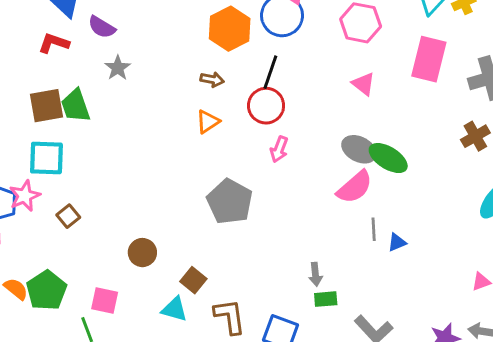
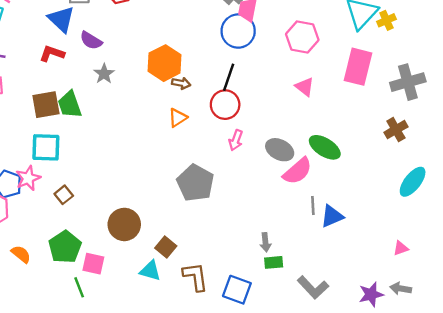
orange hexagon: (230, 29) -> (165, 63), moved
gray ellipse: (359, 149) -> (280, 150), moved
blue triangle: (397, 242) -> (332, 216), size x1.5
brown circle: (142, 253) -> (124, 224), size x1.4
green pentagon: (46, 290) -> (65, 247), moved

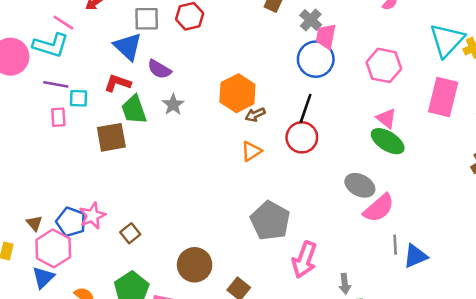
brown arrow: (181, 83) -> (255, 115), turned 144
green trapezoid: (70, 105) -> (134, 110), moved
pink arrow: (236, 140) -> (304, 260), moved, size x1.6
cyan square: (46, 147) -> (79, 98), moved, size x0.6
green ellipse: (325, 147) -> (388, 141), moved

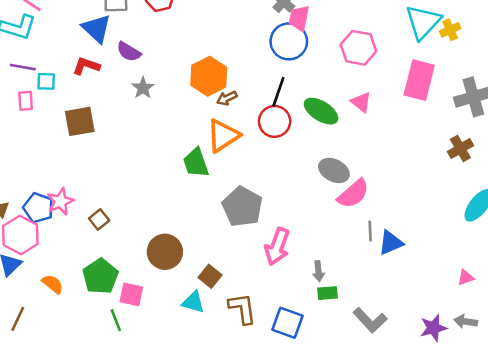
green trapezoid: (134, 110) -> (196, 163), moved
green ellipse: (388, 141) -> (321, 111), moved
orange triangle: (251, 151) -> (223, 136), size x1.6

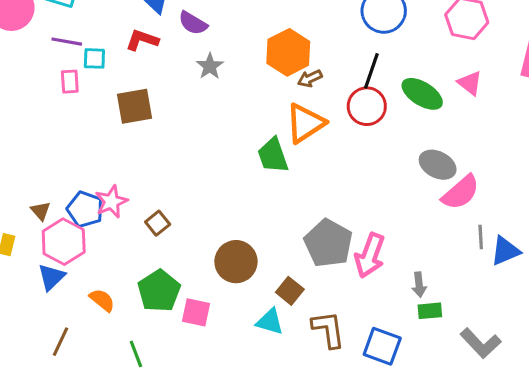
gray pentagon: (242, 207) -> (328, 243), moved
green line: (116, 320) -> (136, 354), moved

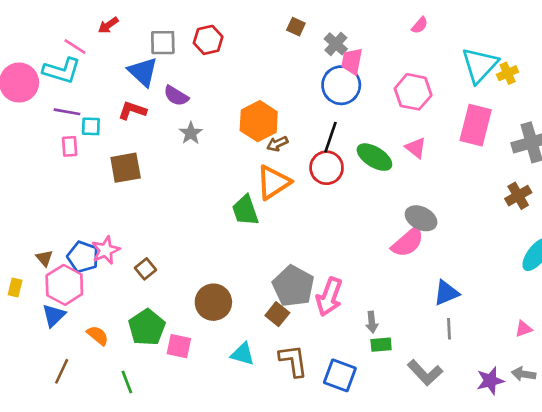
gray ellipse: (438, 165) -> (421, 218), moved
gray line: (481, 237) -> (449, 329), moved
brown square: (290, 291) -> (277, 314), moved

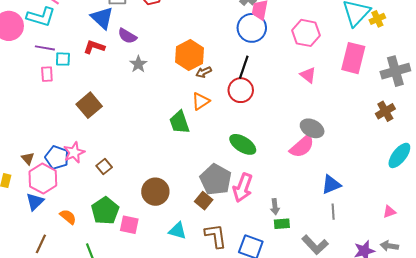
green ellipse: (374, 157) -> (243, 144), moved
brown square: (126, 168) -> (89, 105), moved, turned -30
orange triangle: (273, 182) -> (201, 101), size x0.7

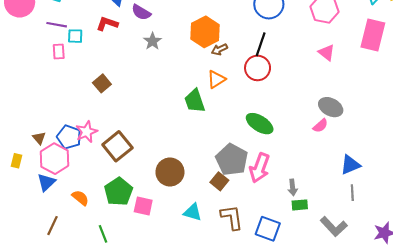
brown square: (89, 105) -> (102, 83), size x0.7
pink semicircle: (302, 146) -> (320, 126), size x0.6
brown square: (104, 167) -> (117, 146), size x1.8

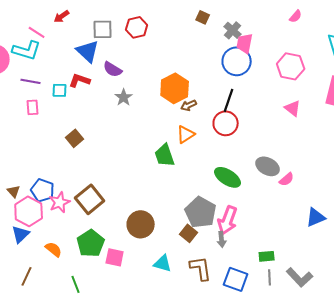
cyan square: (75, 36) -> (60, 90), moved
gray ellipse: (331, 107) -> (268, 166), moved
pink star: (87, 132) -> (60, 202), moved
gray arrow: (293, 187) -> (222, 239), moved
gray line: (352, 193) -> (270, 277), moved

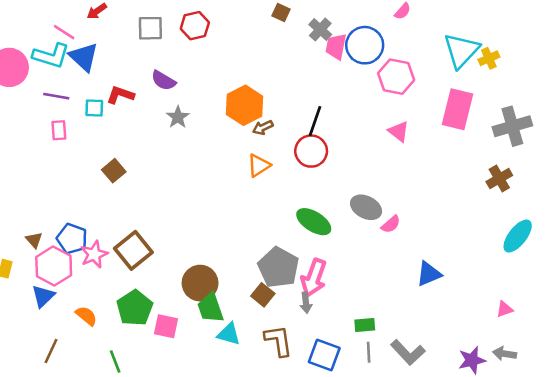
blue triangle: (88, 51) -> (84, 57), moved
blue circle: (237, 61) -> (365, 45), moved
green trapezoid: (165, 155) -> (210, 308), moved

